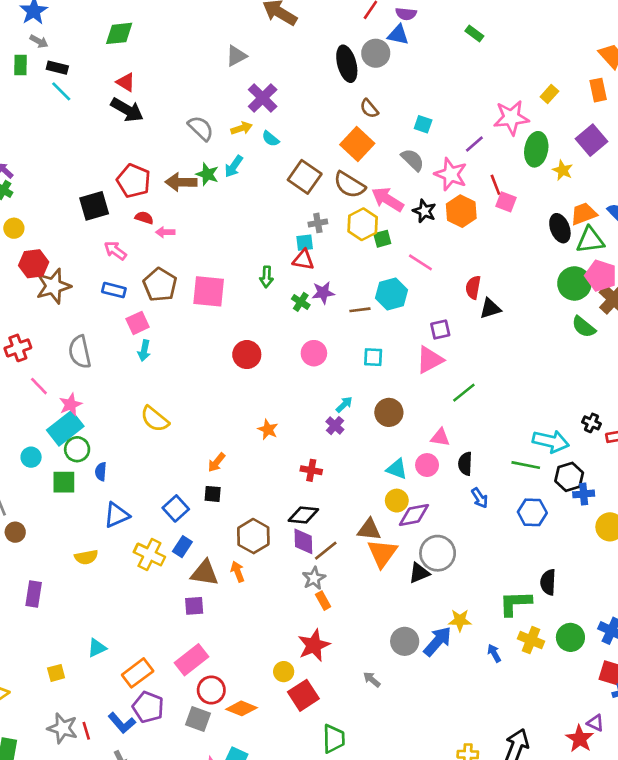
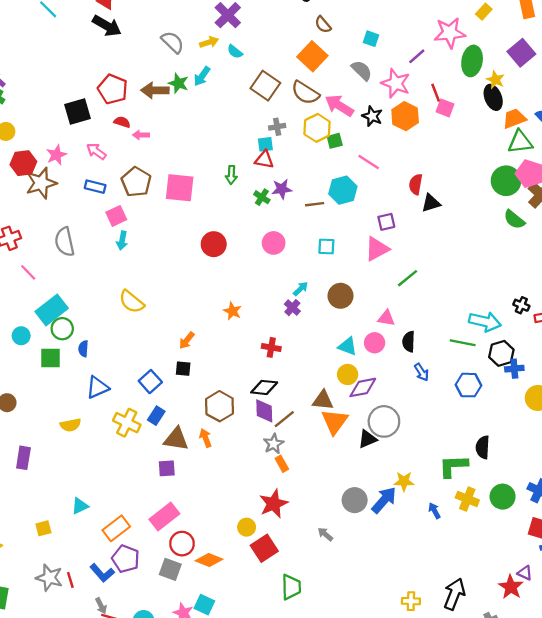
black ellipse: (560, 228) -> (493, 97), moved
pink star: (70, 405) -> (56, 155), moved

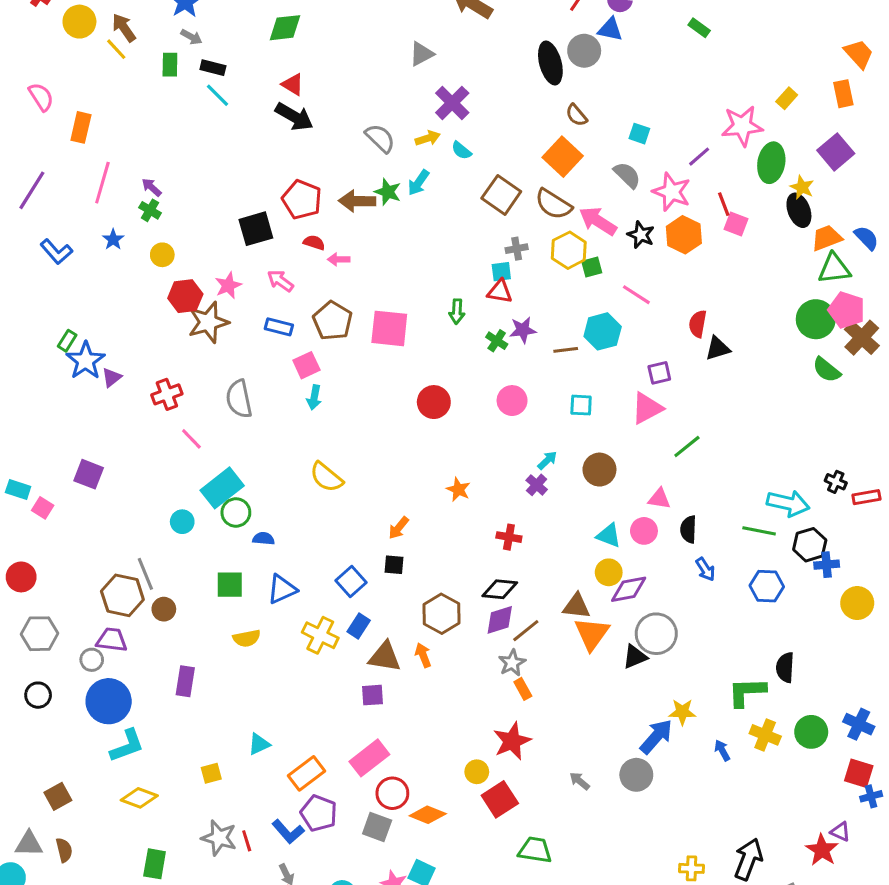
blue semicircle: (83, 349) -> (264, 539), turned 91
green square: (50, 358) -> (230, 585), moved
purple diamond: (264, 411) -> (500, 620), turned 75
gray circle: (355, 500) -> (636, 775), moved
green trapezoid: (291, 587) -> (535, 850), turned -80

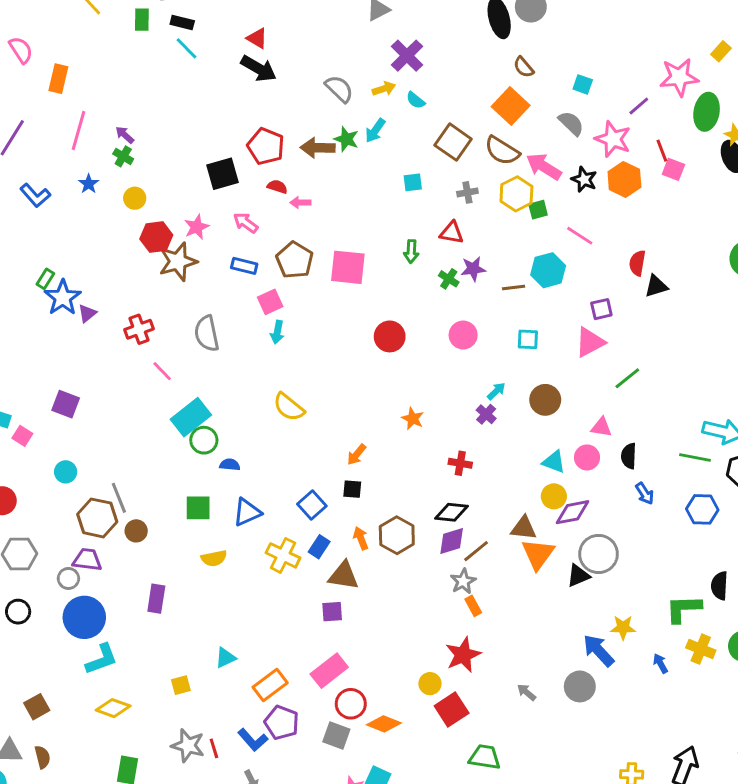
cyan square: (501, 272) -> (413, 182), moved
cyan circle: (182, 522) -> (66, 472), moved
orange arrow: (423, 655) -> (361, 538), moved
blue arrow: (656, 736) -> (599, 650), turned -84

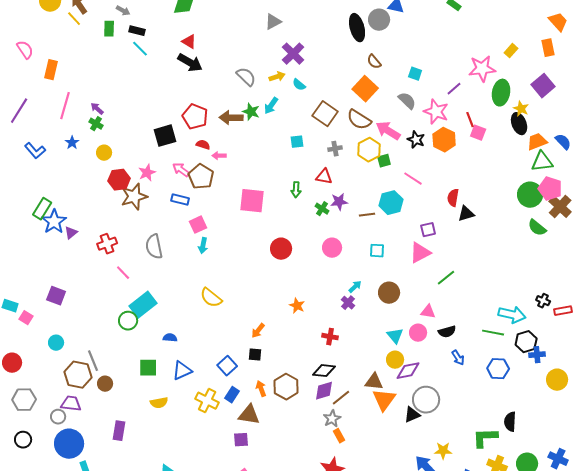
brown pentagon: (295, 260) -> (201, 177), moved
green rectangle: (45, 279) -> (42, 209), size x1.5
green circle: (204, 440) -> (128, 321), moved
black semicircle: (629, 456) -> (447, 332), turned -108
cyan triangle: (554, 462) -> (395, 336), turned 30

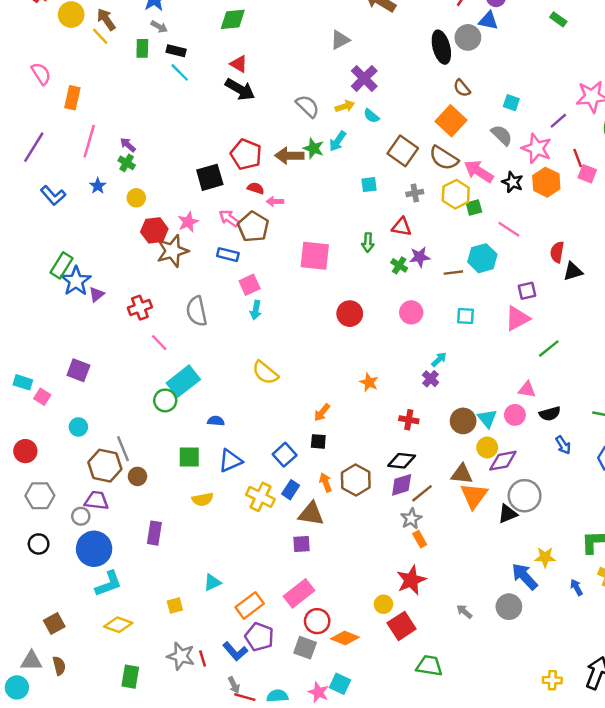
brown circle: (389, 293) -> (463, 421), moved

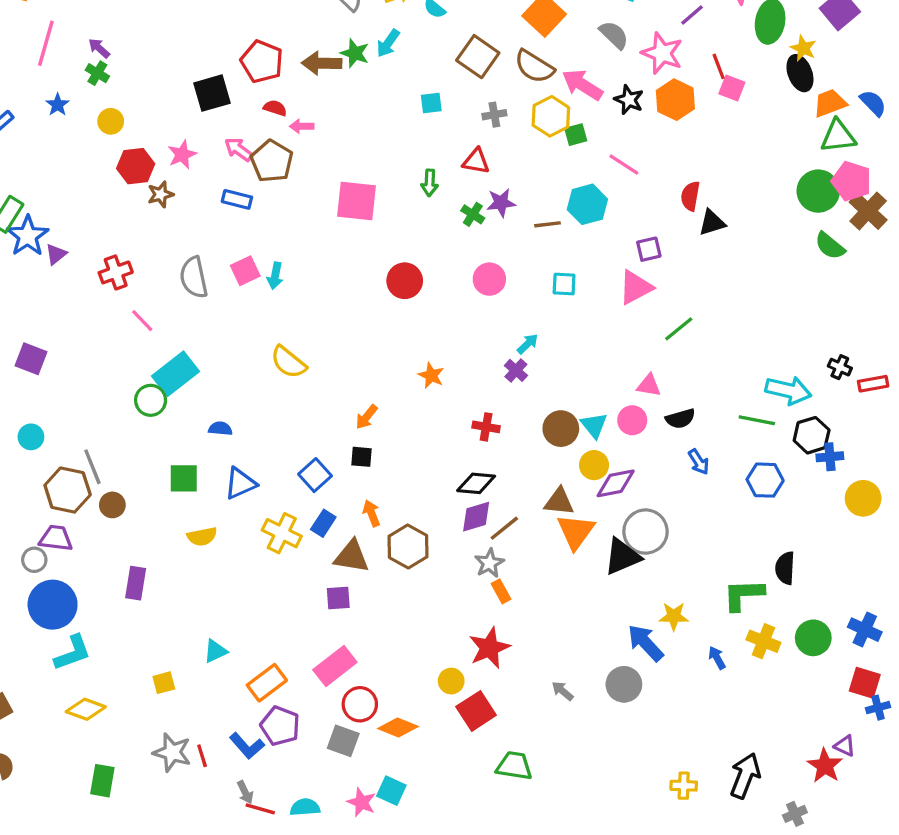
brown star: (172, 251) -> (161, 194), size x0.6
pink square: (250, 285) -> (245, 271), moved
brown hexagon: (356, 480) -> (408, 546), moved
black triangle: (508, 514) -> (622, 556), size x1.4

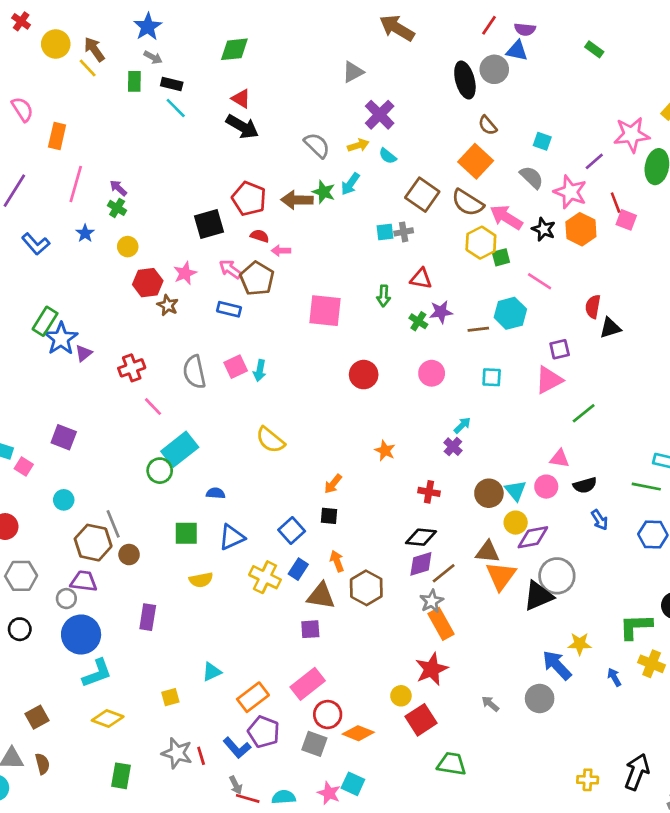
gray cross: (494, 115) -> (404, 232), moved
brown star: (161, 194) -> (168, 305), turned -30
orange rectangle: (501, 591) -> (441, 624), size x1.6

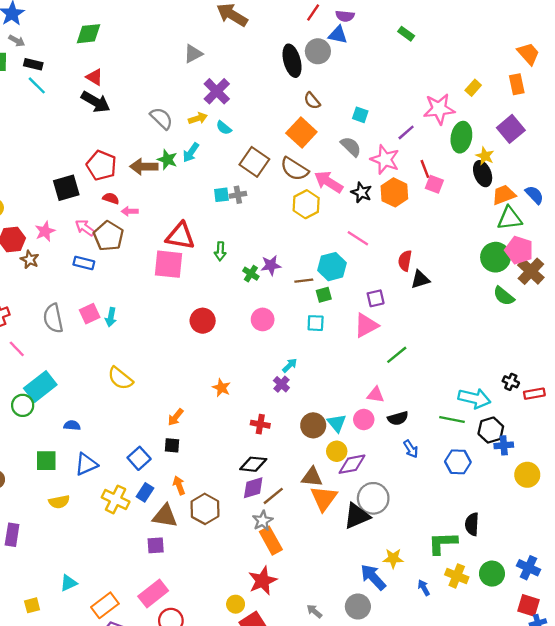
green square: (501, 257) -> (324, 295), moved
red triangle: (421, 279) -> (180, 236), moved, size x1.5

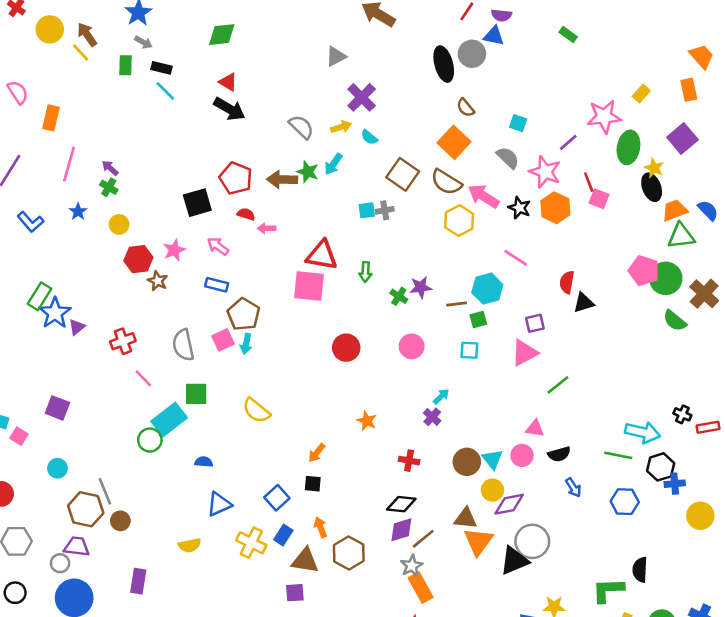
brown pentagon: (109, 236) -> (244, 314), moved
pink pentagon: (519, 250) -> (644, 271), moved
green square: (46, 461) -> (196, 394), moved

